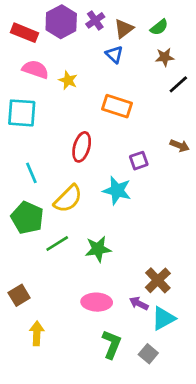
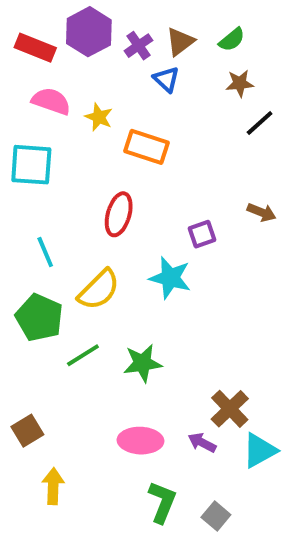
purple cross: (95, 20) -> (138, 46), moved
orange rectangle: (117, 106) -> (146, 147), moved
cyan triangle: (163, 318) -> (260, 450), moved

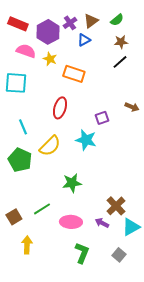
purple hexagon: (89, 32) -> (48, 32), moved
blue triangle: (166, 79) -> (84, 40), turned 48
black line: (260, 123) -> (120, 62), moved
green line: (83, 355) -> (42, 209), moved
gray square: (216, 516) -> (119, 255), moved

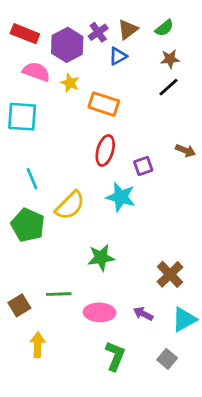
red ellipse: (60, 108) -> (105, 150), moved
brown cross: (116, 206) -> (170, 274), moved
green line: (42, 209) -> (59, 294), turned 30

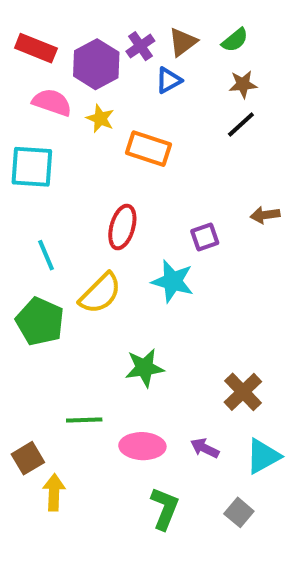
red ellipse: (105, 150) -> (122, 227), moved
brown arrow: (185, 150) -> (265, 215), turned 150
brown square: (19, 305) -> (28, 458), moved

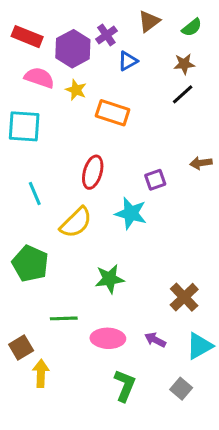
green semicircle: (235, 40) -> (192, 27), moved
brown triangle: (183, 42) -> (149, 21), moved
green pentagon: (40, 321) -> (30, 264), moved

